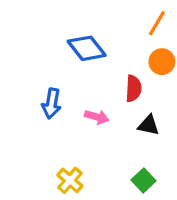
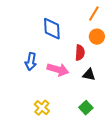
blue diamond: (87, 48) -> (52, 29), turned 35
pink arrow: (97, 117) -> (58, 70), size x1.5

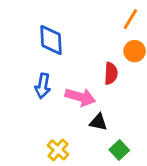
blue diamond: (52, 29) -> (51, 40), moved
black triangle: (89, 75) -> (98, 122), moved

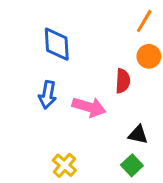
black triangle: (98, 122) -> (138, 135), moved

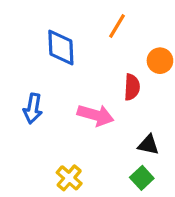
orange line: (144, 21) -> (117, 26), moved
blue arrow: (48, 95) -> (33, 109), moved

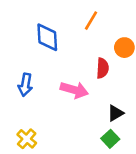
black triangle: (148, 145) -> (115, 113), turned -42
yellow cross: (69, 178) -> (27, 139), moved

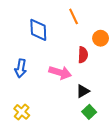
orange line: (91, 21) -> (74, 16), turned -56
black triangle: (115, 113) -> (83, 91), moved

